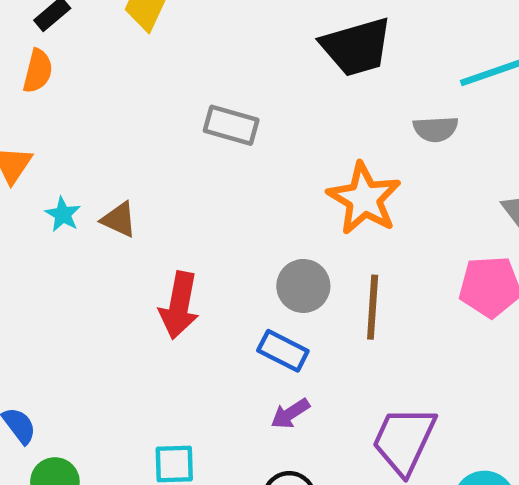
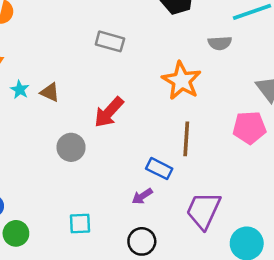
gray circle: (303, 286) -> (71, 147), moved
red arrow: (179, 305) -> (109, 112), moved, turned 32
blue rectangle: (283, 351) -> (159, 169), moved

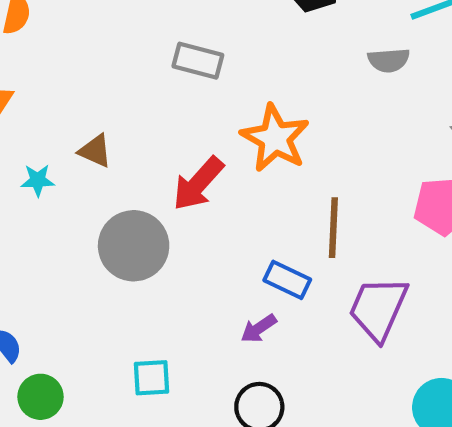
orange star: (182, 81) -> (275, 138), moved
cyan star: (20, 90) -> (38, 180), moved, turned -30
gray circle: (71, 147) -> (134, 246), size x1.4
purple trapezoid: (203, 210) -> (378, 309), moved

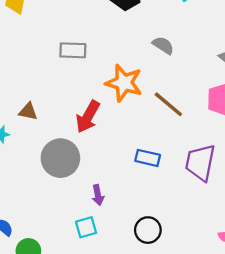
gray semicircle: (389, 60) -> (163, 45), moved, turned -130
brown line: (333, 228) -> (168, 104), moved, turned -40
purple arrow: (259, 328) -> (98, 195), moved, turned -54

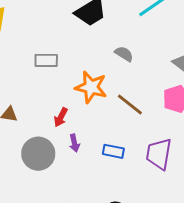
red arrow: (88, 117) -> (61, 117), size x0.7
purple arrow: (98, 195) -> (74, 143), moved

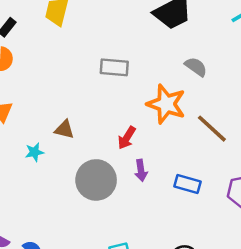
gray semicircle: (124, 54) -> (196, 67), moved

